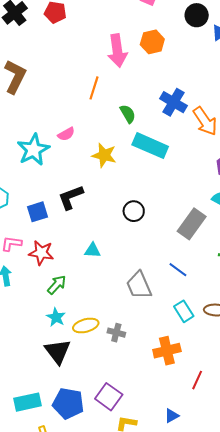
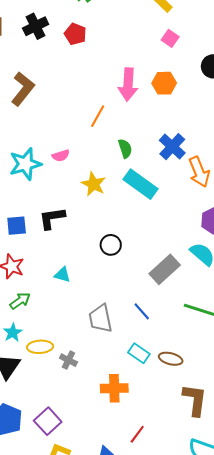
cyan rectangle: (184, 311) -> (139, 353), turned -35
red line: (197, 380) -> (137, 434), moved

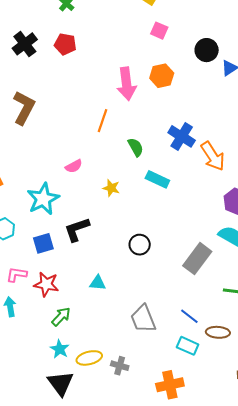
cyan star: (25, 164) -> (43, 199), moved
yellow star: (93, 184) -> (111, 188), size x0.7
cyan rectangle: (141, 184) -> (157, 179), size x0.7
blue line: (142, 311) -> (189, 316), moved
brown ellipse: (171, 359) -> (218, 332), moved

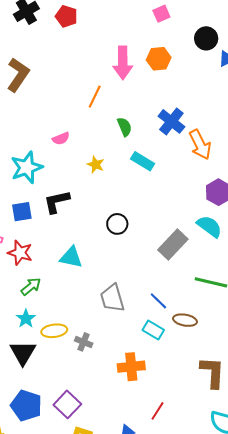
pink square: (159, 31) -> (161, 14), turned 36
cyan triangle: (98, 283) -> (71, 257), size x1.4

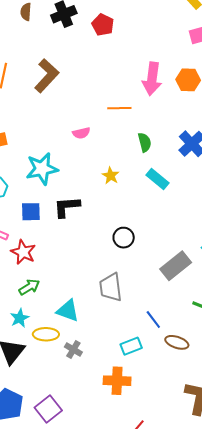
orange line: (95, 97) -> (119, 108), turned 55
pink semicircle: (61, 139) -> (81, 133), moved
cyan triangle: (71, 257) -> (68, 311), moved
gray trapezoid: (112, 298) -> (111, 287), moved
cyan rectangle: (153, 330) -> (131, 346), moved, turned -60

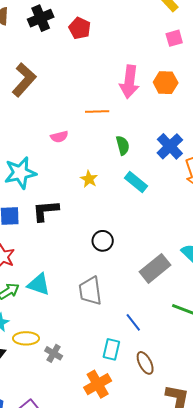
cyan triangle: (68, 311) -> (39, 284), moved
brown ellipse: (177, 342) -> (145, 363), moved, turned 45
cyan rectangle: (131, 346) -> (111, 349), turned -55
orange cross: (117, 381) -> (98, 384), turned -32

